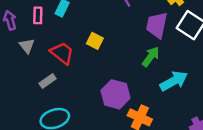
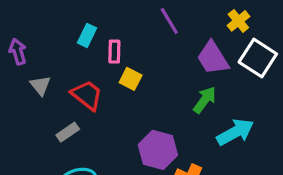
pink rectangle: (38, 15) -> (114, 52), moved
purple trapezoid: (157, 25) -> (213, 58), turned -44

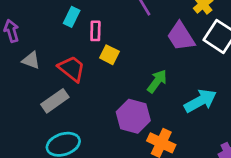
gray triangle: (40, 85) -> (31, 60), turned -30
green arrow: (205, 100) -> (157, 81), moved
gray rectangle: (68, 132) -> (55, 101), size x1.4

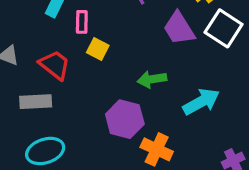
green arrow: (157, 81) -> (152, 79), turned -135
gray rectangle: (55, 101) -> (36, 102), turned 32

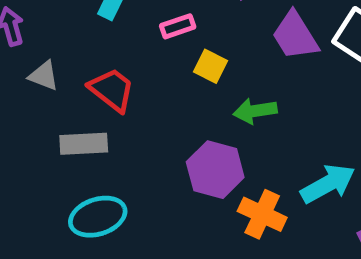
pink rectangle: (82, 22) -> (178, 26), moved, turned 70
yellow square: (98, 49) -> (210, 66), moved
cyan arrow: (201, 102) -> (328, 184), moved

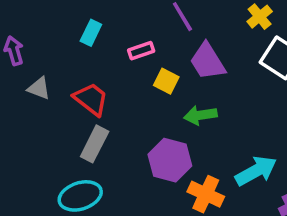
purple trapezoid: (295, 36) -> (208, 61), moved
gray rectangle: (84, 144) -> (95, 144), moved, turned -60

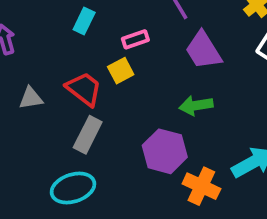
yellow square: (166, 81) -> (121, 71), moved, turned 35
gray triangle: (39, 88) -> (31, 98), moved, turned -30

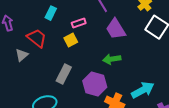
red trapezoid: (84, 89) -> (37, 38), moved
gray triangle: (31, 98) -> (22, 55), turned -32
gray rectangle: (88, 135) -> (64, 74), moved

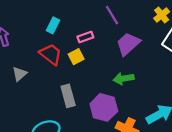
purple trapezoid: (116, 29) -> (128, 44), turned 80
red trapezoid: (37, 38) -> (51, 54), moved
gray rectangle: (64, 74) -> (68, 96), turned -42

